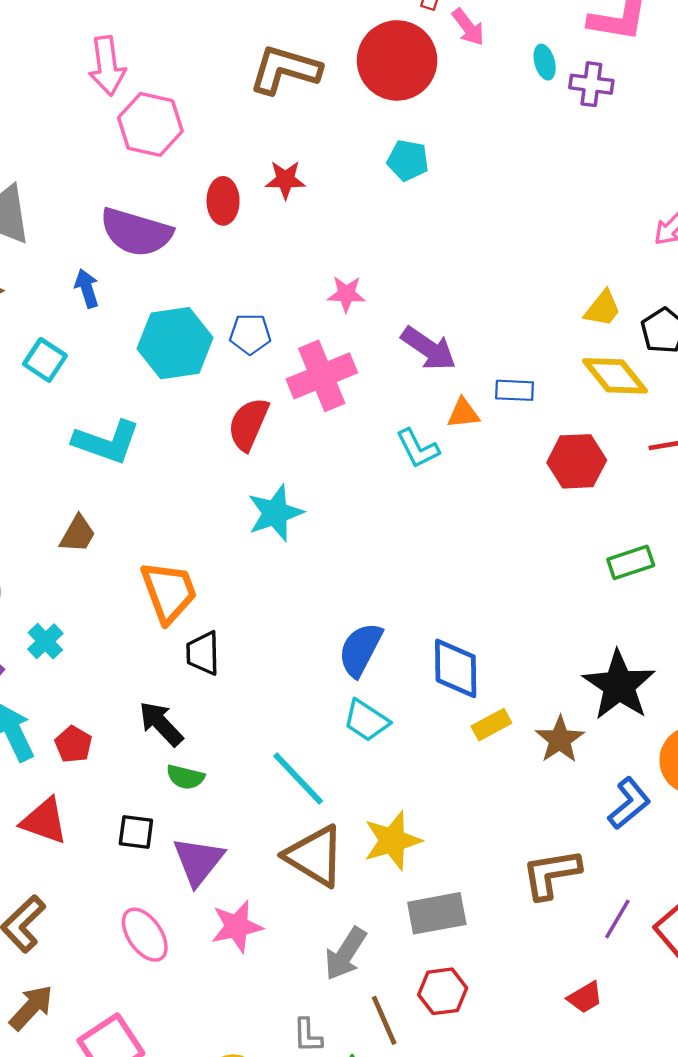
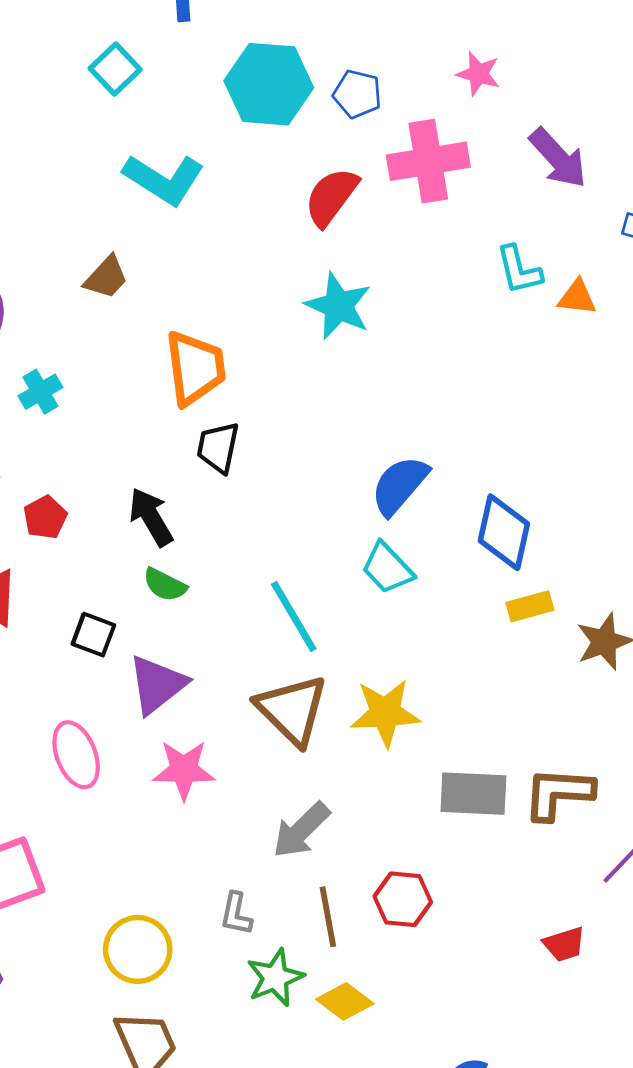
orange triangle: (463, 413) -> (577, 297), moved
cyan star: (275, 513) -> (338, 306), turned 30
gray rectangle: (437, 913) -> (473, 794), moved

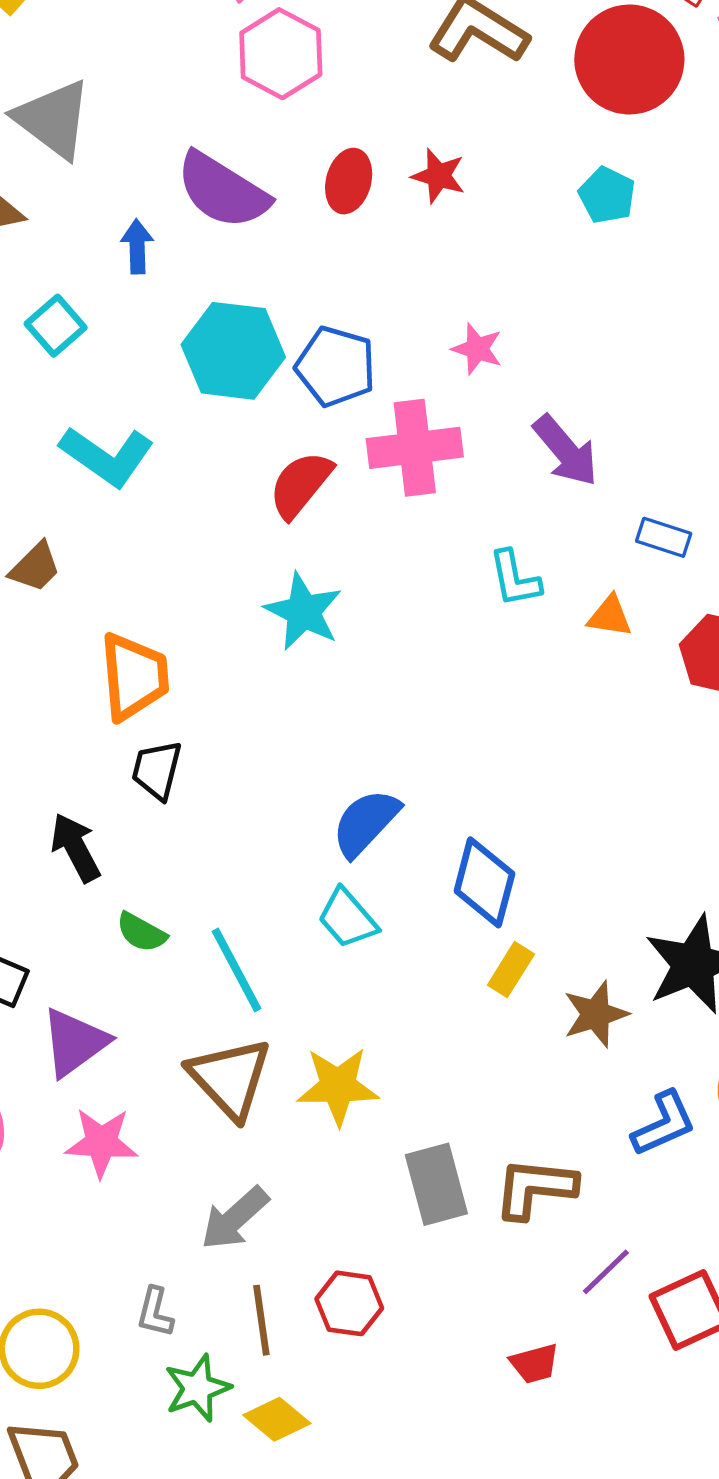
blue pentagon: (357, 94) -> (336, 366), size x1.4
orange triangle: (577, 297) -> (610, 616), moved
green semicircle: (165, 585) -> (141, 932), moved
yellow rectangle: (530, 606) -> (511, 970), turned -45
gray rectangle: (473, 794) -> (436, 1184), turned 70

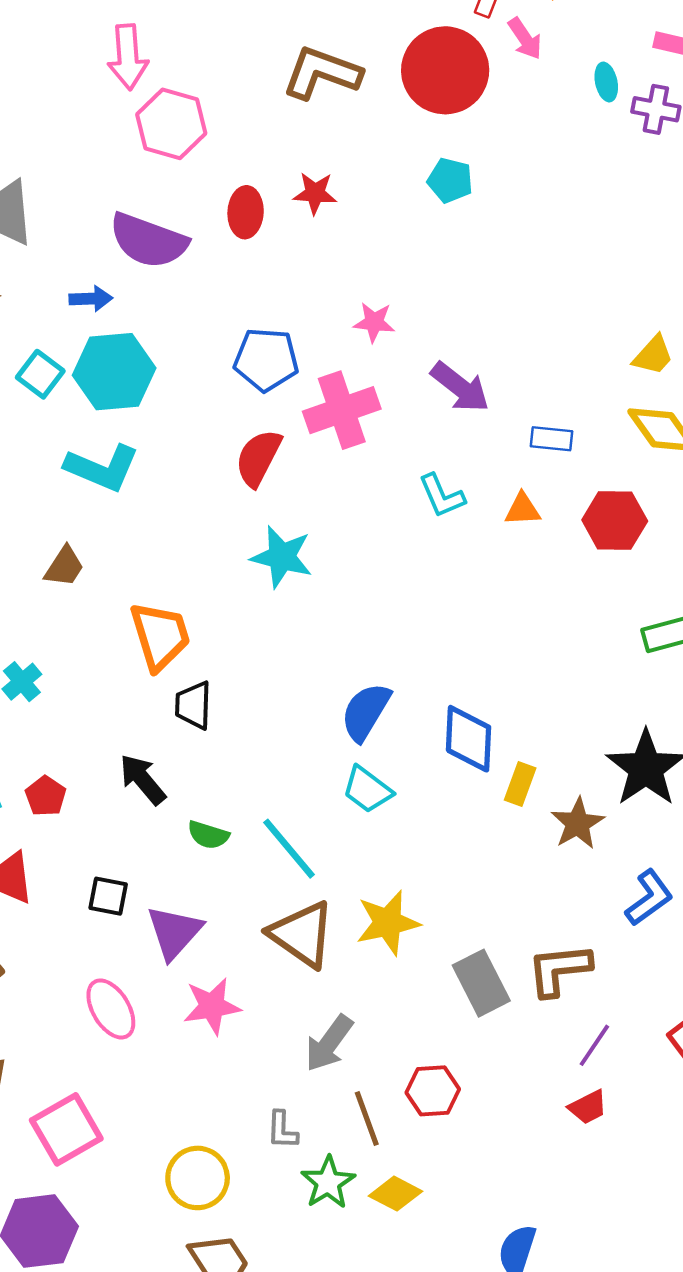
blue arrow: (137, 247) -> (91, 299), turned 102
cyan hexagon: (233, 351) -> (114, 372), moved
yellow rectangle: (511, 970) -> (520, 784), moved
purple line: (606, 1272) -> (594, 1045), moved

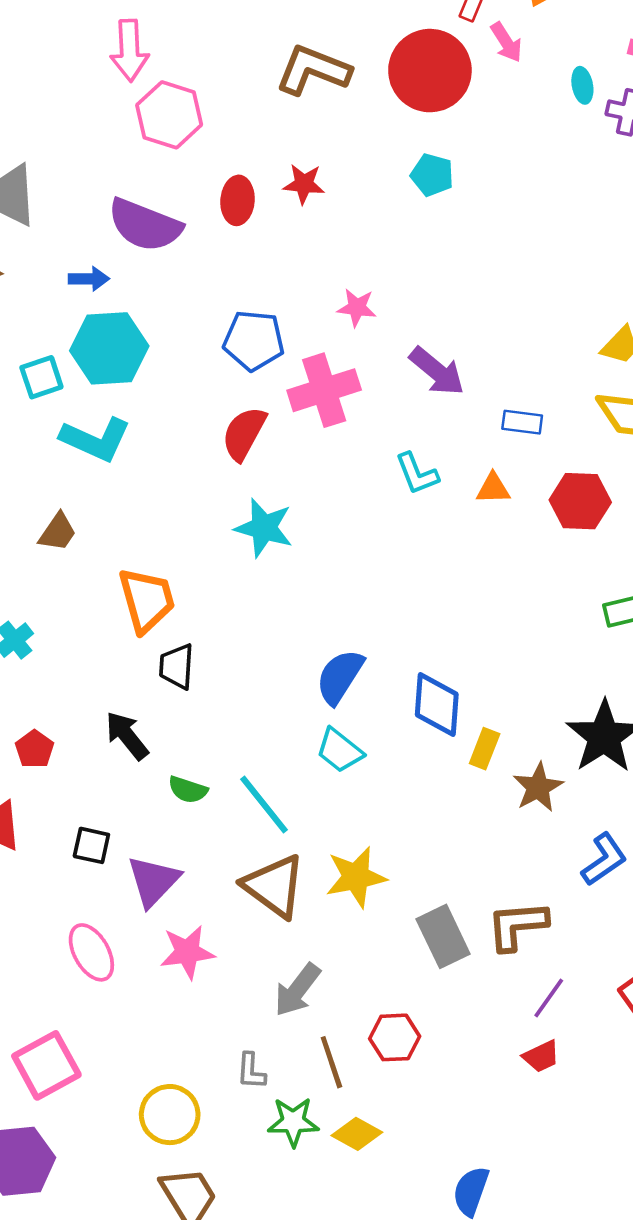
cyan square: (40, 374) -> (41, 377), moved, turned 33
green star: (328, 1182) -> (293, 1122), turned 30

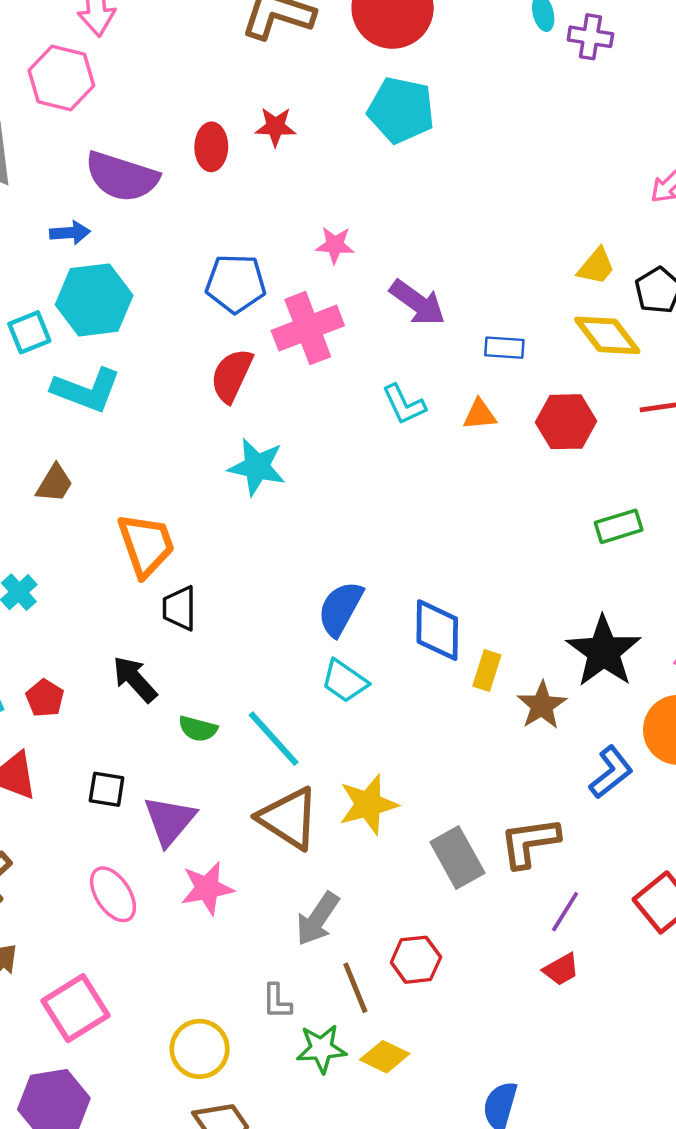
pink hexagon: (169, 115) -> (61, 78), moved
cyan pentagon: (432, 175) -> (401, 110), size x1.6

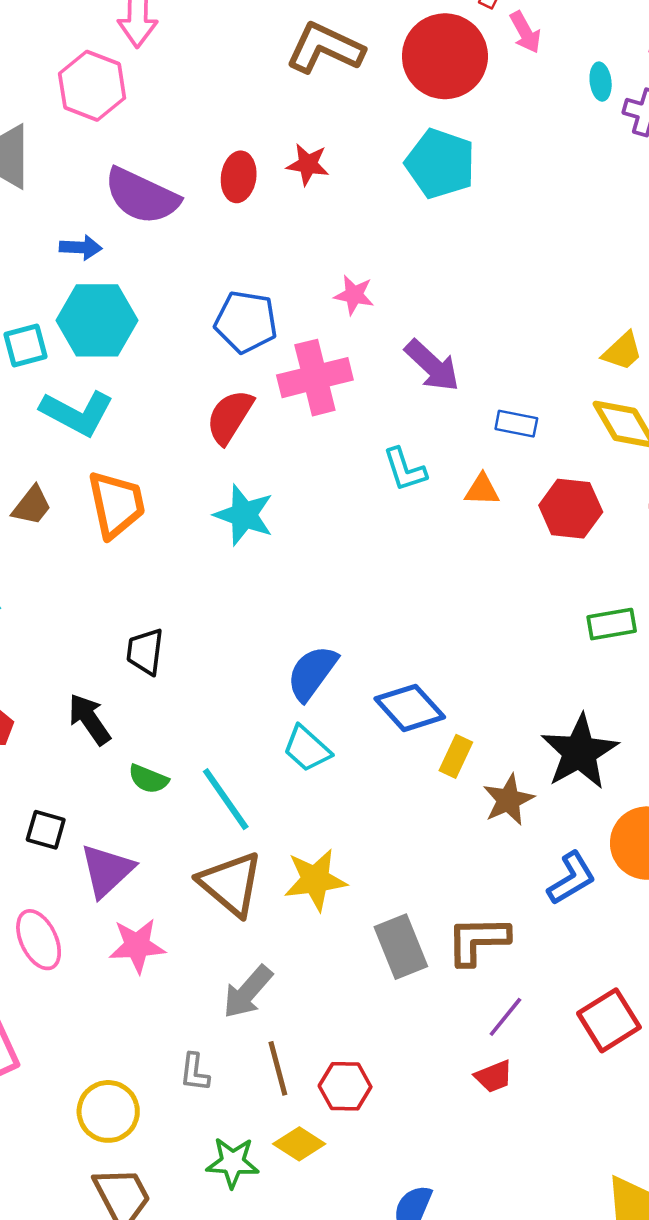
orange trapezoid: (146, 545) -> (116, 504), moved
blue diamond: (437, 630) -> (410, 708), turned -50
red hexagon: (416, 960) -> (345, 1086), moved
green star: (321, 1049) -> (233, 1163), moved

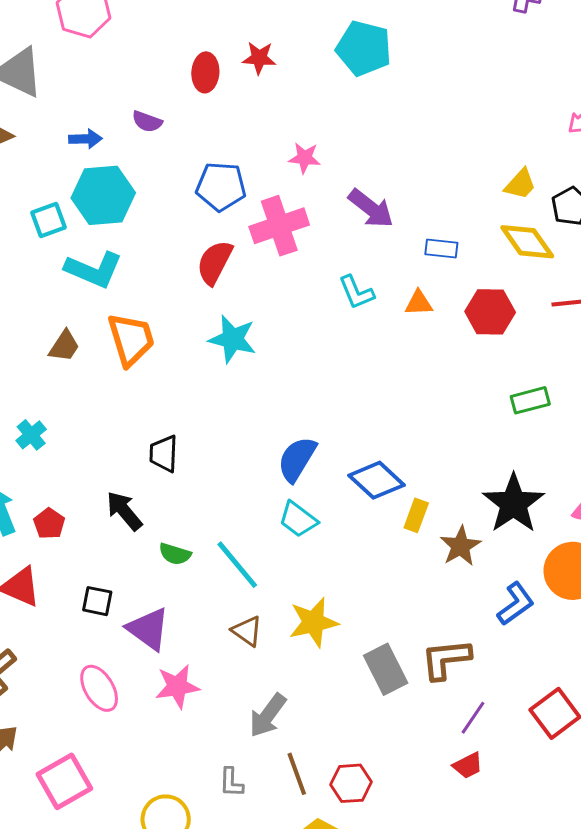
purple semicircle: (142, 196) -> (147, 122), moved, size x0.5
purple triangle: (107, 870) -> (148, 629), turned -36
brown triangle: (231, 884) -> (247, 631), size x0.6

